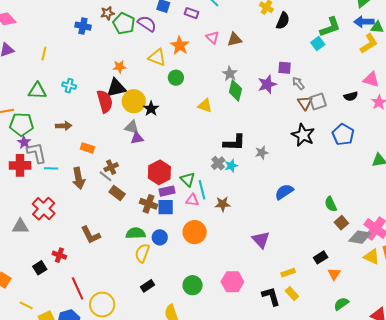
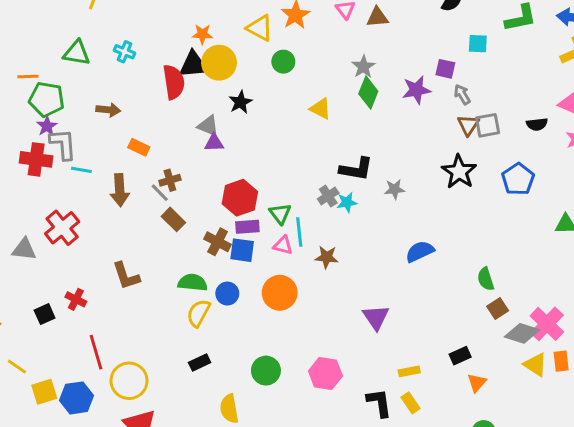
cyan square: (318, 43) -> (478, 44), moved, turned 32
yellow circle: (134, 101) -> (219, 63), moved

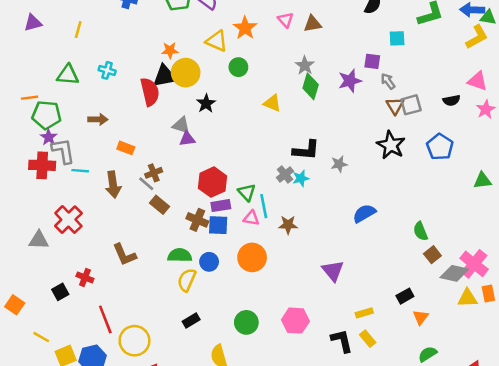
yellow triangle: (535, 365) -> (467, 298), turned -30

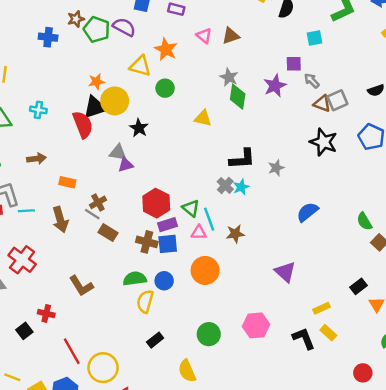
brown triangle: (395, 106) -> (322, 104), turned -30

